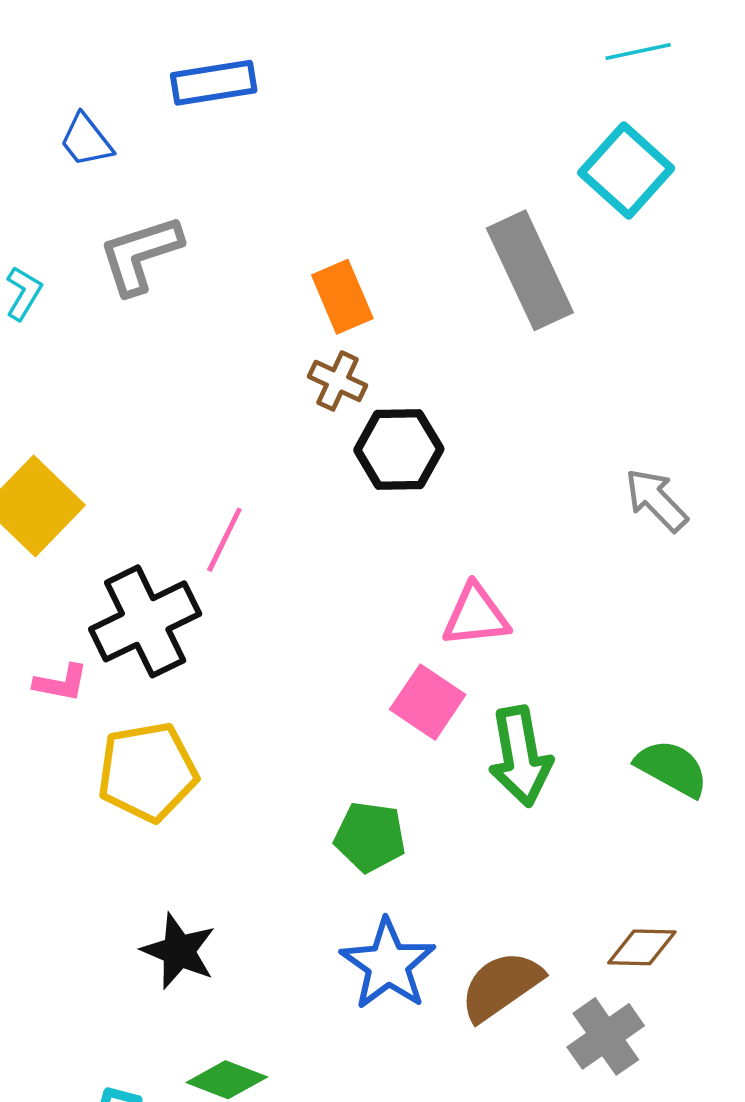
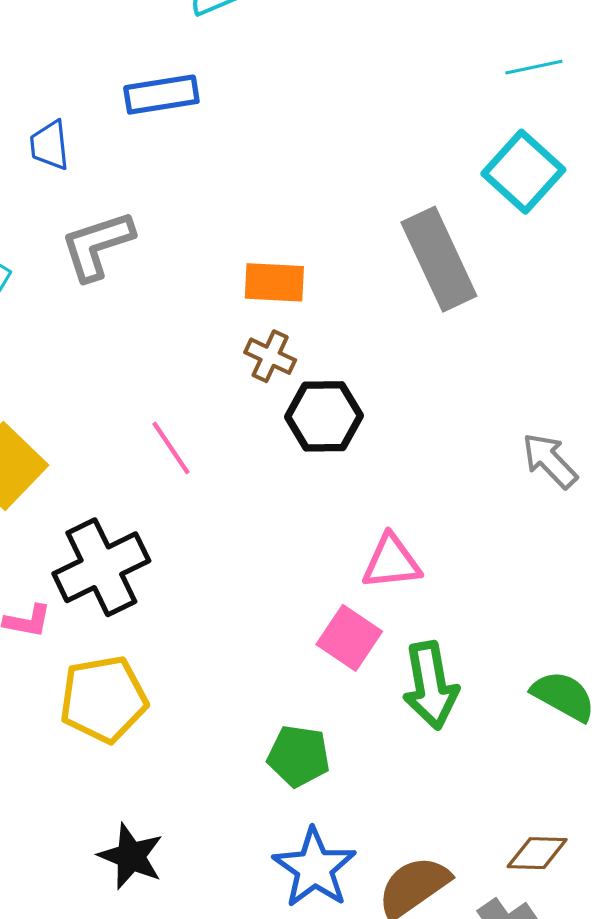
blue trapezoid: (86, 140) -> (50, 145), turned 32
orange rectangle: (342, 297) -> (274, 282), turned -64
pink line: (224, 540) -> (171, 448), moved, turned -60

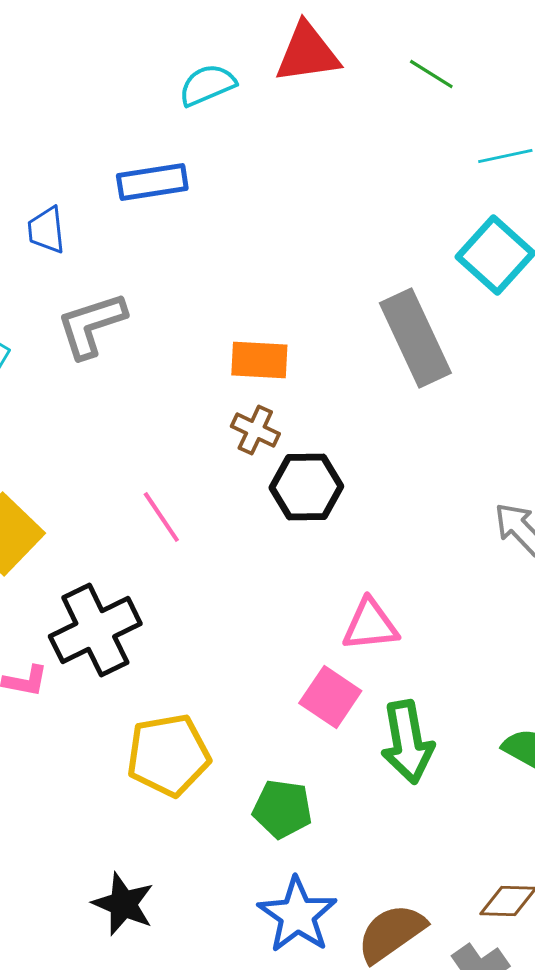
yellow pentagon: (103, 699) -> (168, 755), moved

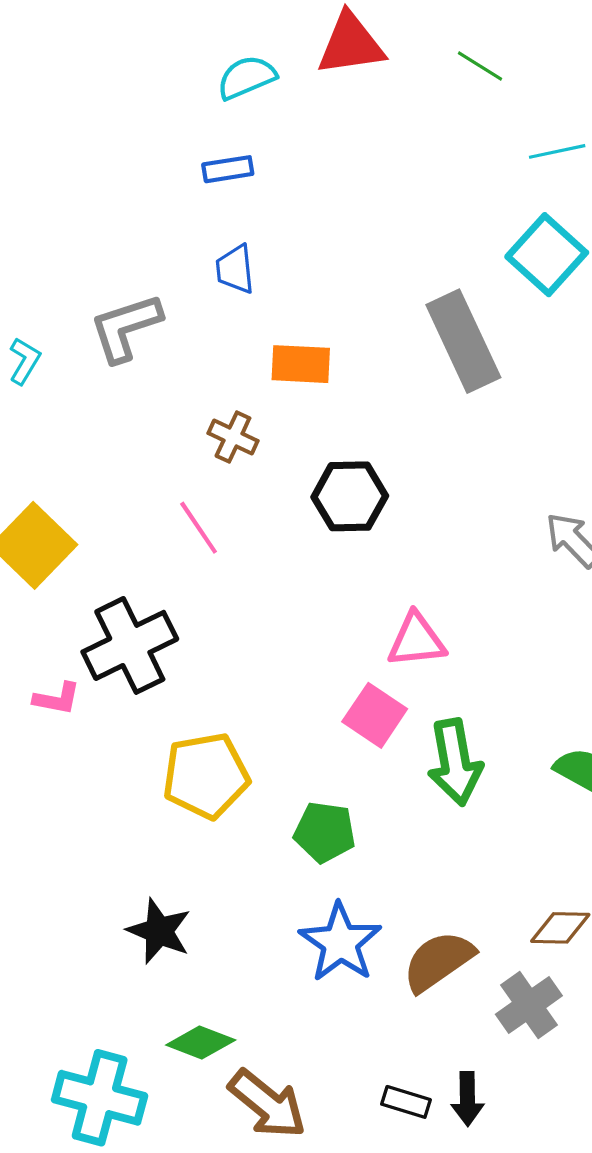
blue rectangle: (152, 182) -> (228, 169), moved, size x0.7
blue trapezoid: (46, 230) -> (235, 269), moved
brown cross: (255, 430) -> (233, 437), moved

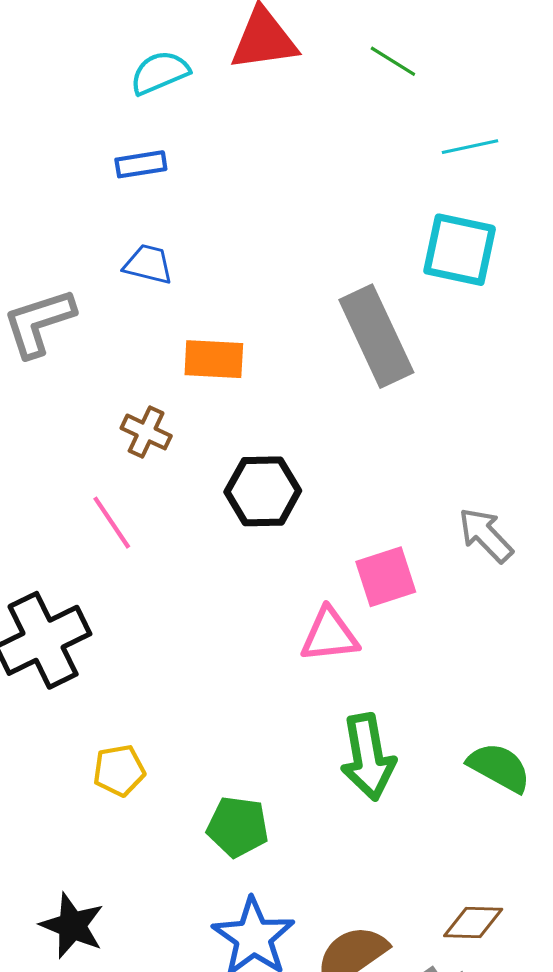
cyan square: (547, 255) -> (460, 250), turned -30
blue trapezoid: (235, 269) -> (148, 264), turned 110
pink square: (375, 715) -> (386, 577), moved, turned 38
yellow pentagon: (206, 776) -> (119, 770), size x0.6

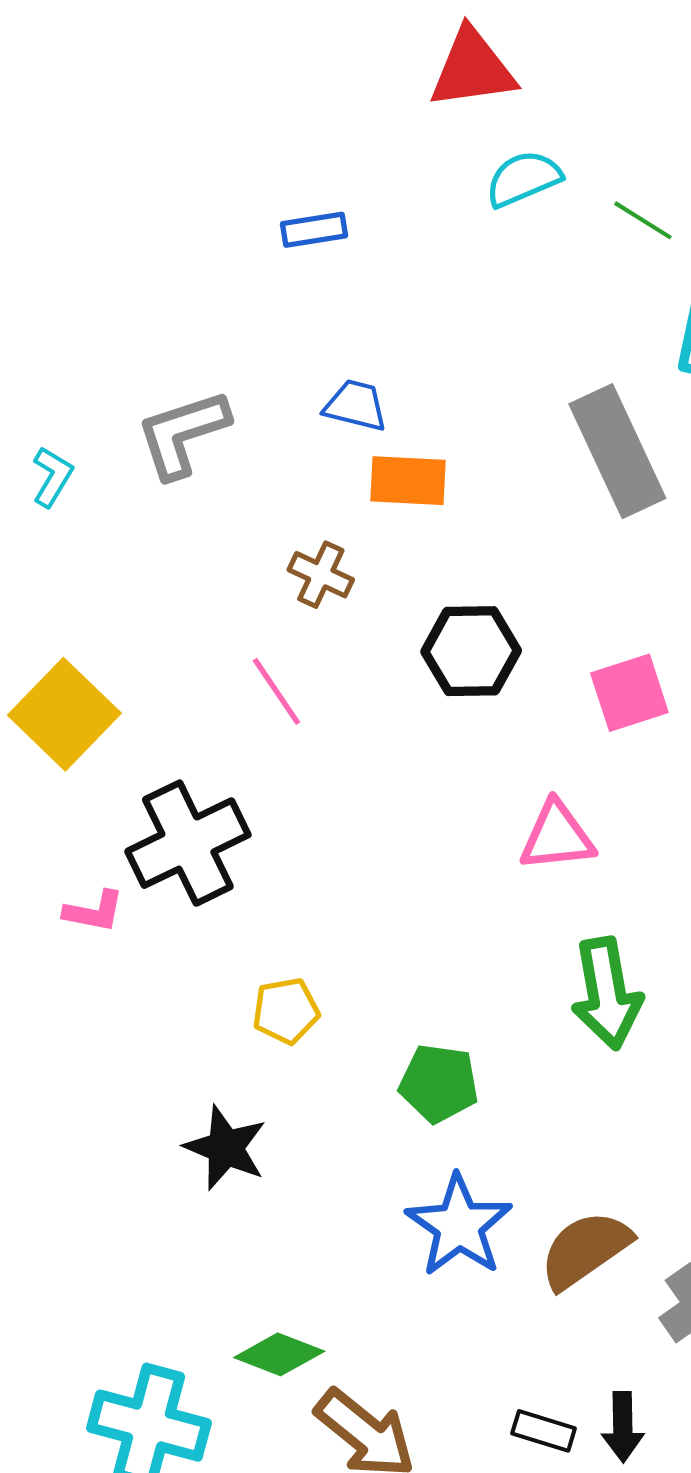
green line: (393, 61) -> (643, 220), moved
cyan semicircle: (160, 73) -> (523, 179), moved
blue trapezoid: (148, 264) -> (356, 406), moved
pink square: (386, 577) -> (629, 693), moved
black star: (72, 926) -> (225, 1148), moved

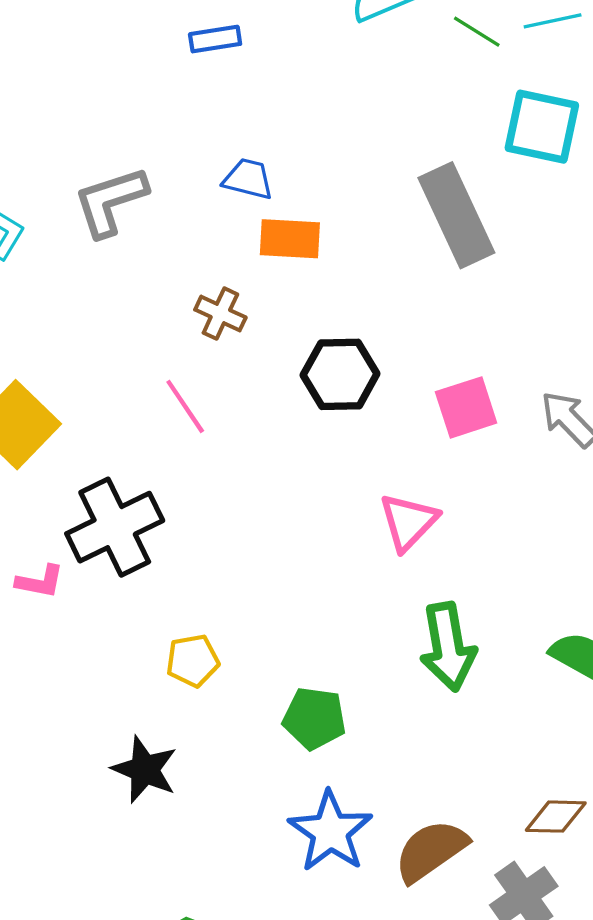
pink triangle: (557, 836) -> (408, 522), turned -40

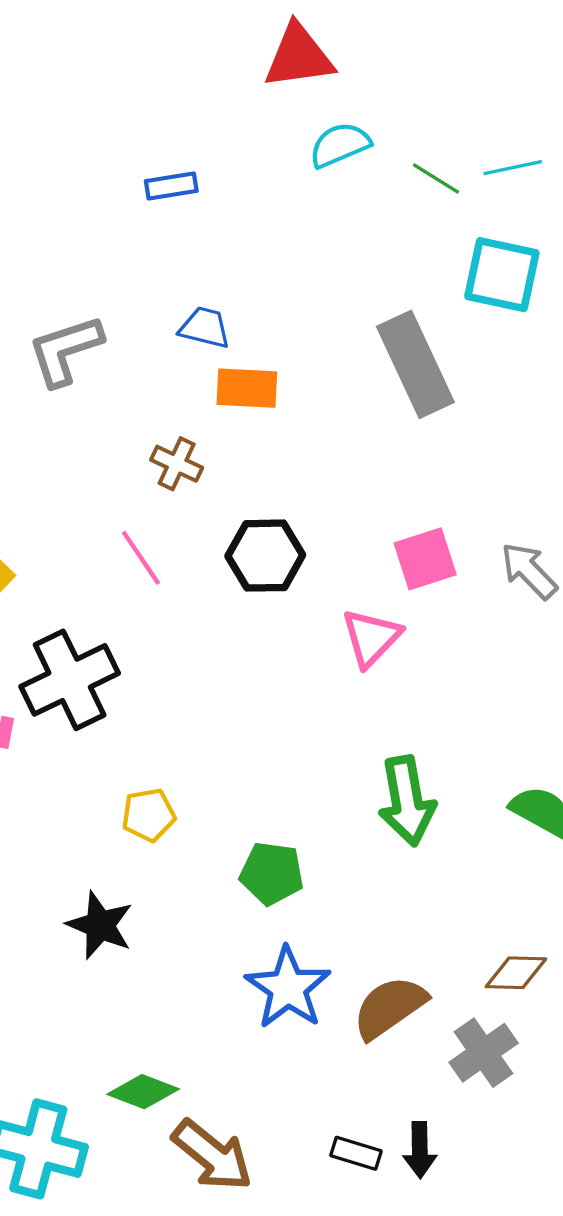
black hexagon: (340, 374) -> (265, 556), moved
pink triangle: (408, 522) -> (371, 638), moved

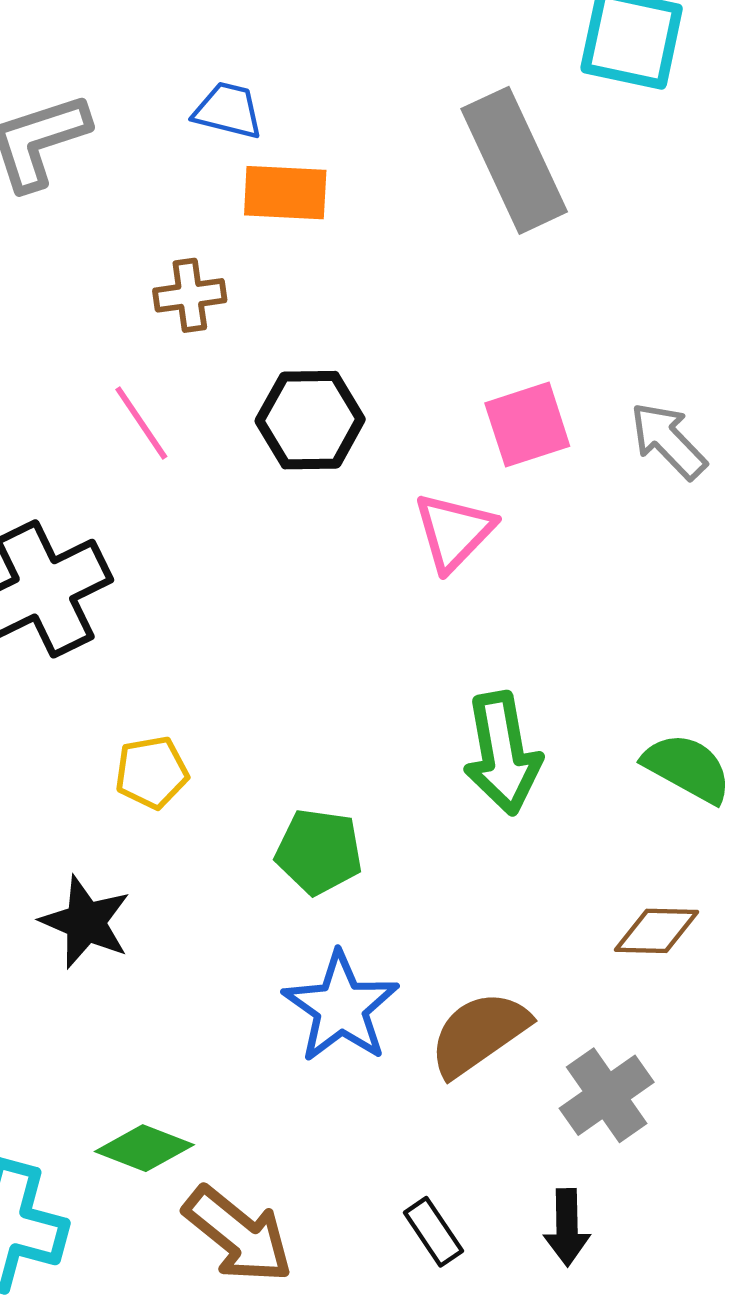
brown cross: (177, 464) -> (190, 295), turned -33
brown diamond: (516, 973) -> (656, 931), moved
black arrow: (420, 1150) -> (567, 1227), moved
black rectangle: (356, 1153) -> (433, 1232), turned 39

